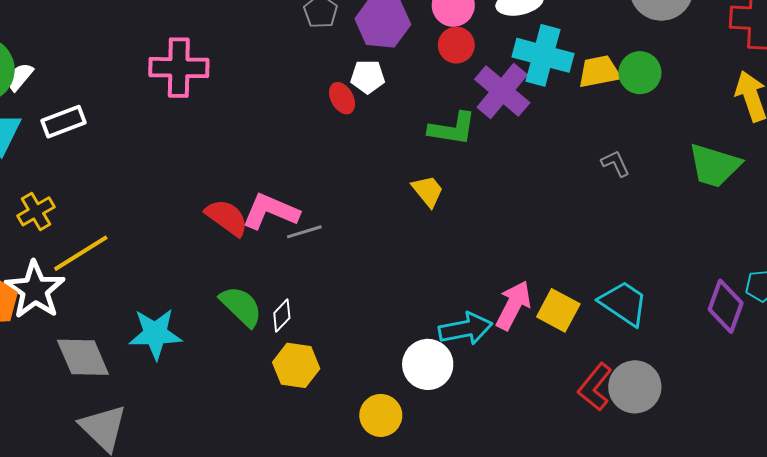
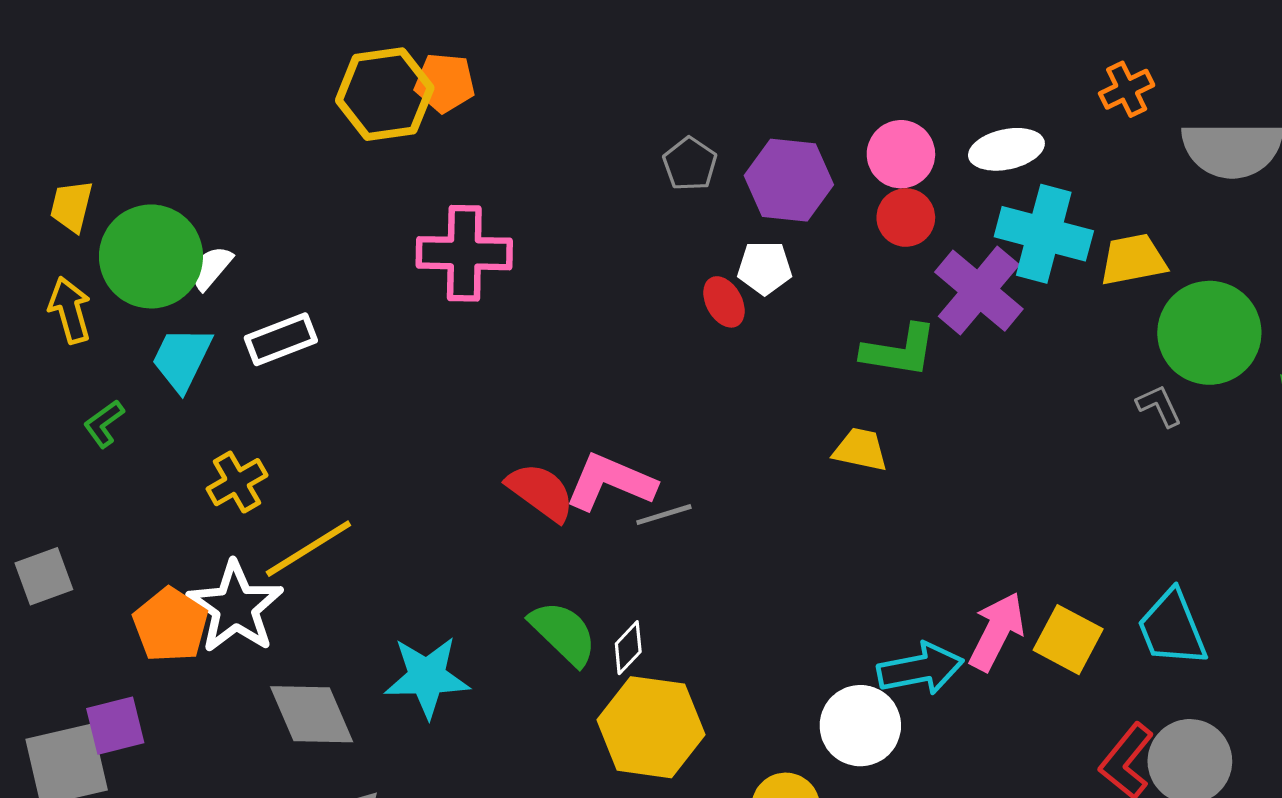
green circle: (640, 73) -> (1209, 333), moved, size x1.5
yellow trapezoid: (428, 191) -> (860, 450), turned -39
cyan trapezoid: (624, 303) -> (1172, 628), turned -146
yellow hexagon: (296, 365) -> (651, 727), size x1.4

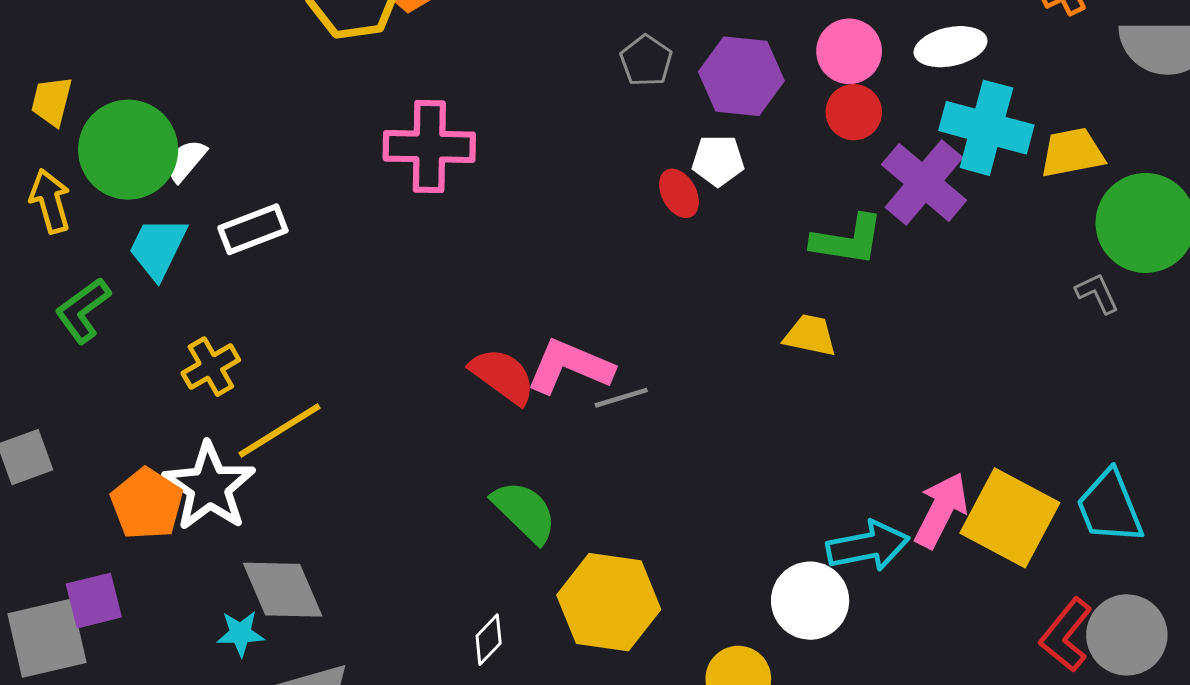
green L-shape: (104, 424) -> (83, 310), size x1.4
yellow square: (1068, 640) -> (1010, 518), size x1.5
white diamond: (628, 648) -> (489, 640), moved
cyan star: (427, 677) -> (240, 633), moved, size x0.6

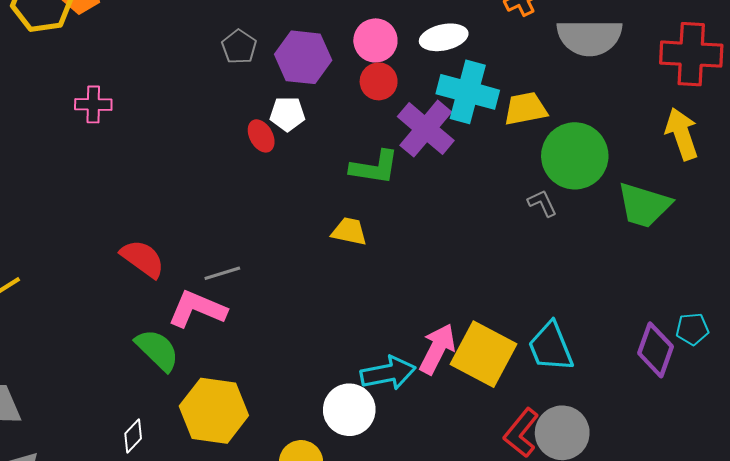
pink cross: (429, 147) -> (93, 104), size x0.6
pink L-shape: (570, 367) -> (197, 309), moved

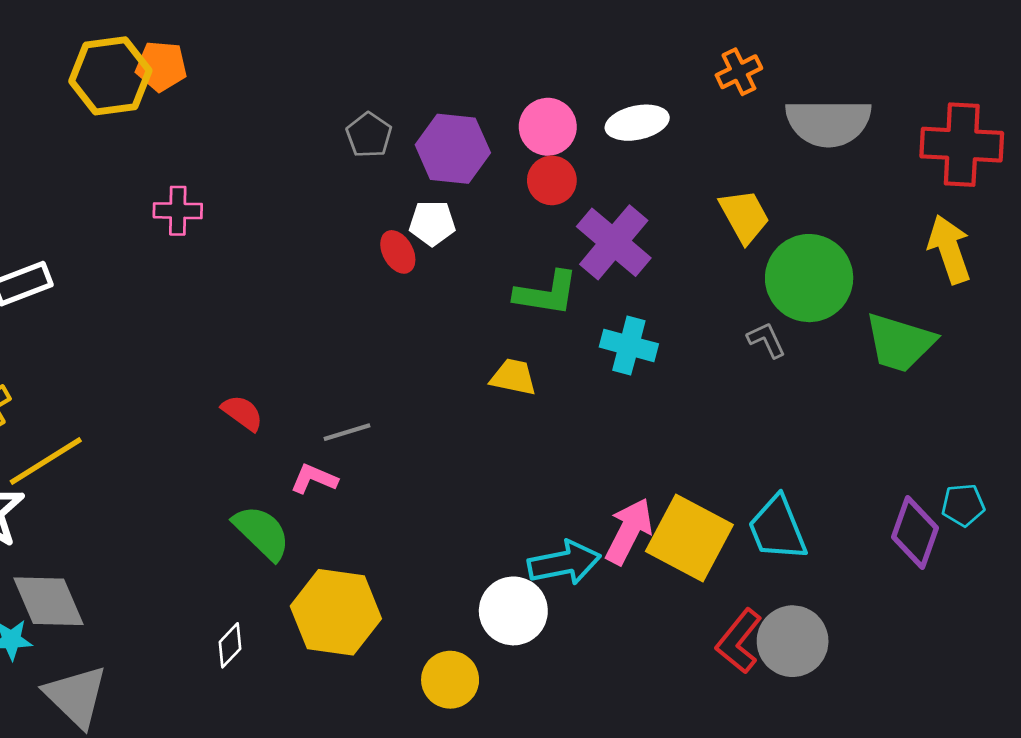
cyan cross: (468, 92) -> (629, 345), moved, size x0.7
yellow trapezoid: (525, 109) -> (744, 216), turned 72
red semicircle: (143, 259) -> (242, 413), size x0.7
pink L-shape: (197, 309) -> (314, 479), size x0.6

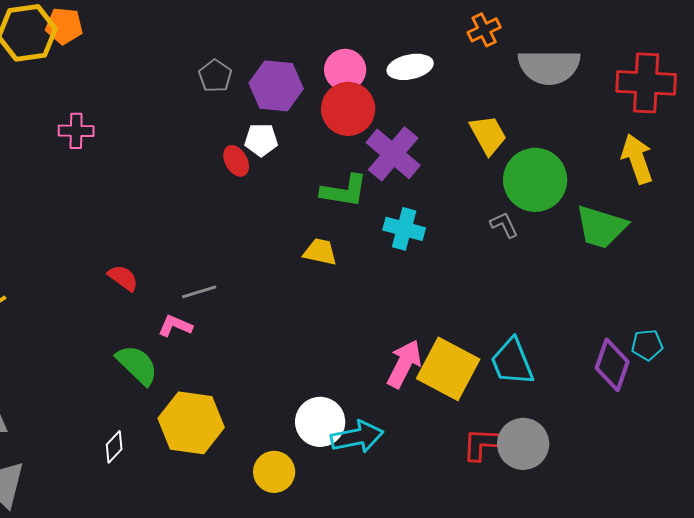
red circle: (552, 180) -> (348, 109), size x1.5
cyan arrow: (564, 563) -> (357, 437), moved
red L-shape: (739, 641) -> (484, 444), turned 54

